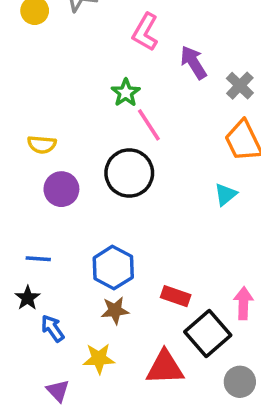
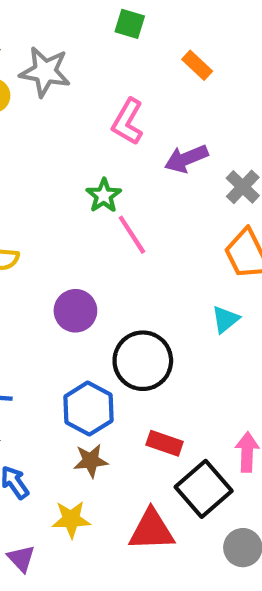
purple arrow: (193, 62) -> (186, 159), turned -80
black circle: (129, 173) -> (143, 361), moved
purple circle: (61, 189) -> (75, 311), moved

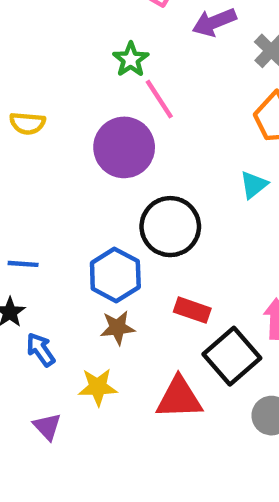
purple circle: (75, 311) -> (124, 147), moved, size x1.4

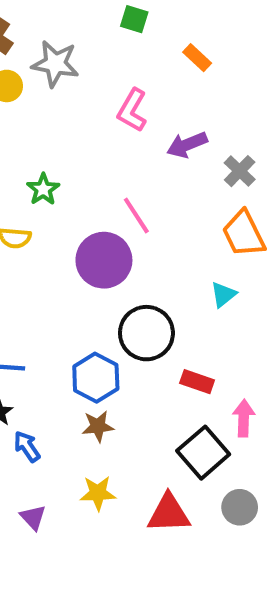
green star: (131, 60) -> (43, 189), moved
red rectangle: (192, 310) -> (197, 382), moved
yellow star: (98, 387) -> (98, 493), moved
red triangle: (179, 398) -> (169, 513), moved

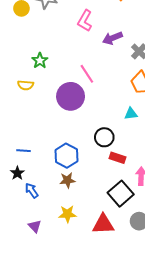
cyan triangle: (223, 295) -> (131, 114), turned 32
black circle: (146, 333) -> (104, 137), moved, size x0.7

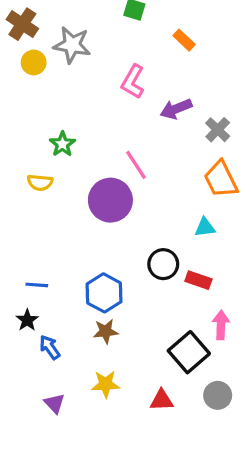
red rectangle: (118, 158) -> (198, 280), moved
red triangle: (103, 224) -> (162, 400), size x0.7

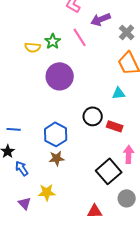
green star: (62, 144) -> (53, 41), moved
pink line: (136, 165) -> (80, 37), moved
yellow semicircle: (40, 183) -> (33, 47), moved
yellow star: (106, 384) -> (47, 192), moved
red triangle: (162, 400) -> (95, 211), moved

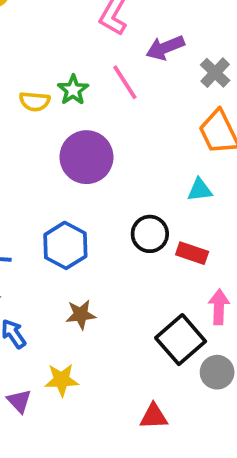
blue hexagon: (56, 134) -> (65, 245), moved
gray circle: (127, 198) -> (217, 372), moved

